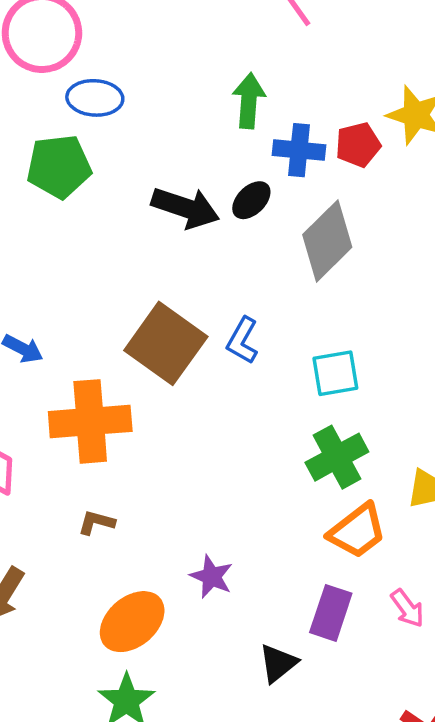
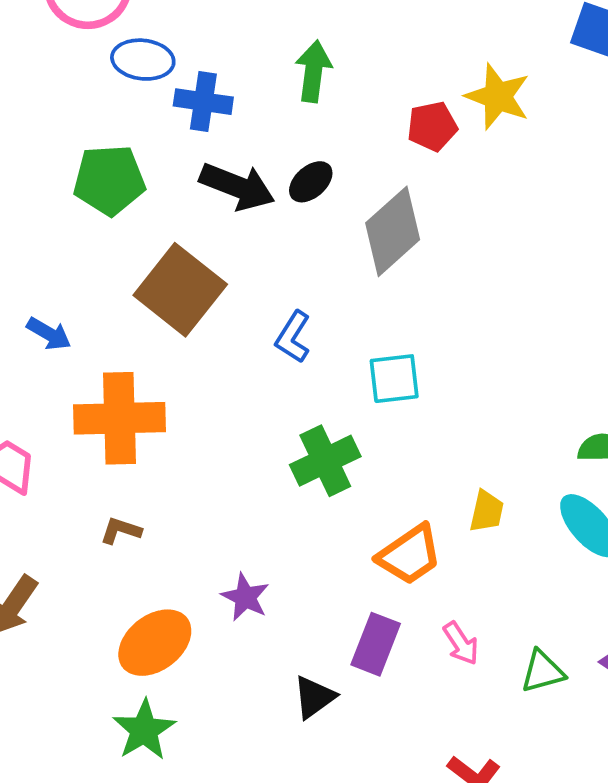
blue cross: (299, 150) -> (203, 102), moved
green pentagon: (59, 167) -> (109, 180), moved
brown square: (166, 343) -> (180, 290), moved
green cross: (337, 457) -> (325, 461), moved

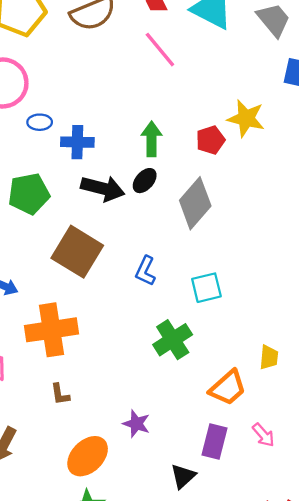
blue ellipse: (143, 60) -> (40, 122), size x0.7
green arrow: (313, 71) -> (152, 139), moved
brown L-shape: (121, 531) -> (60, 394), turned -110

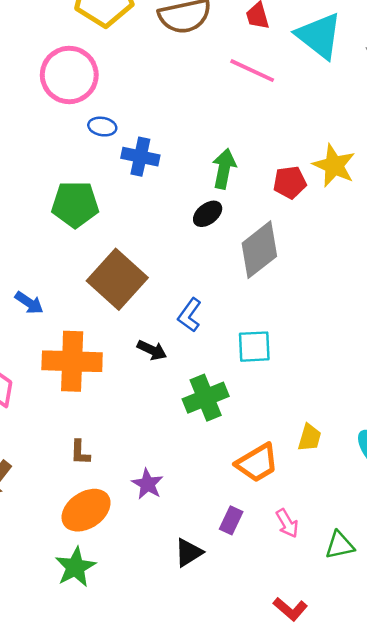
pink line: (160, 50) -> (252, 71), turned -36
black arrow: (103, 188) -> (152, 350), moved, size x0.6
brown L-shape: (60, 394) -> (80, 452), moved
purple rectangle: (215, 442) -> (231, 520), size x0.7

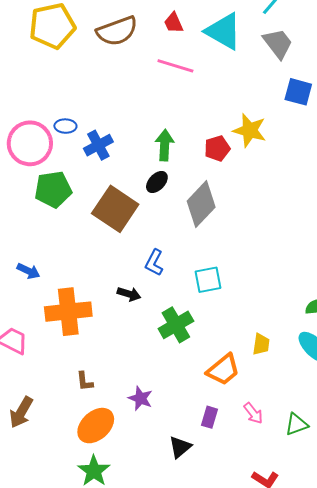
pink circle: (69, 75) -> (30, 143), moved
blue cross: (140, 157) -> (98, 145), turned -32
brown square: (117, 279) -> (115, 209), moved

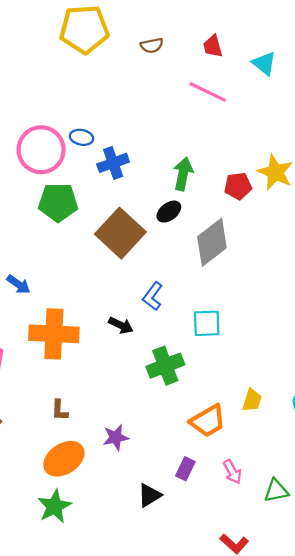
brown semicircle: (117, 31) -> (152, 45), size x0.5
cyan triangle: (224, 31) -> (264, 63), size x0.6
purple star: (140, 398) -> (116, 437), turned 30

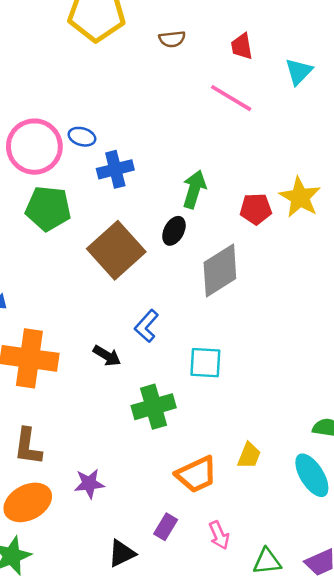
cyan triangle: (264, 63) -> (299, 72), turned 30
black ellipse: (169, 212) -> (174, 231), turned -30
brown L-shape: (60, 410) -> (28, 446), size x1.5

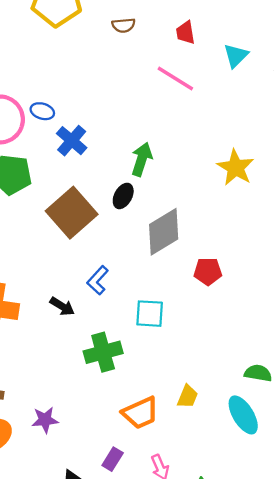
blue cross: (115, 169) -> (72, 141), turned -36
red pentagon: (256, 209) -> (208, 271), moved

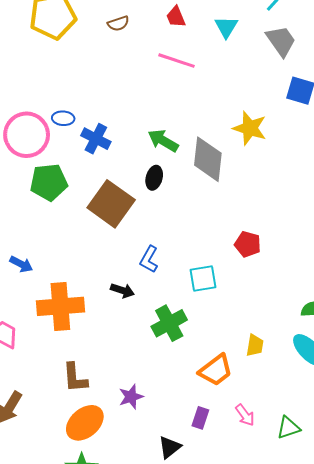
green arrow: (142, 159) -> (163, 141), turned -64
gray diamond: (164, 232) -> (208, 159), moved, turned -39
red pentagon: (208, 271) -> (248, 244), moved, turned 30

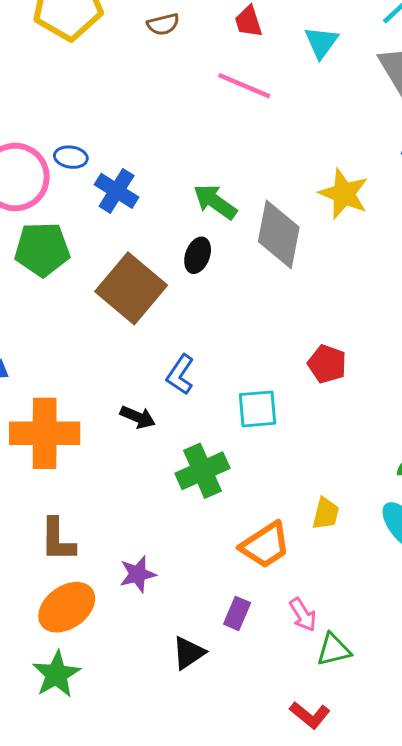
green triangle: (288, 428) -> (334, 650), moved

